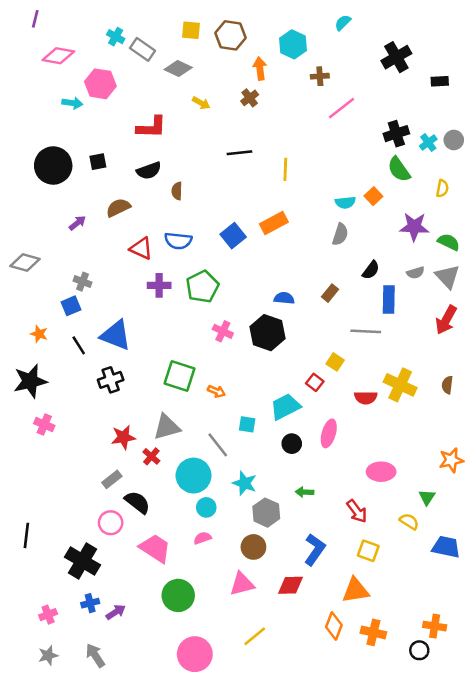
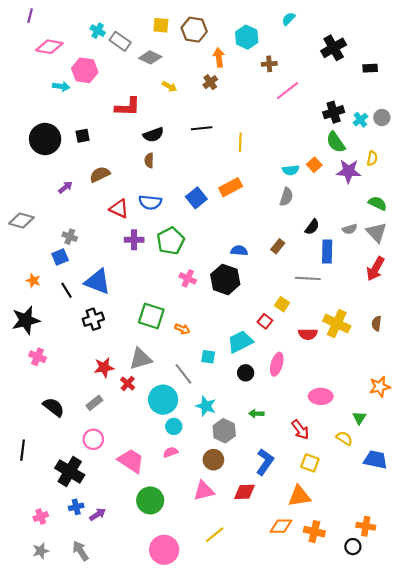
black semicircle: (149, 171) -> (153, 135), moved
purple star: (414, 227) -> (349, 171), moved
black semicircle: (137, 502) -> (54, 407), moved
orange diamond: (334, 626) -> (281, 526), turned 70

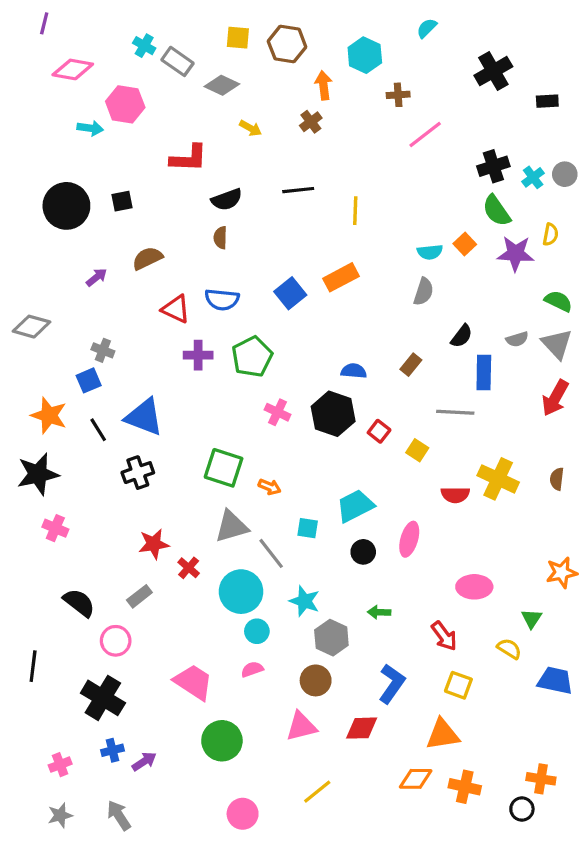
orange star: (33, 281) -> (49, 415), size x1.6
red square: (265, 321) -> (379, 431), moved
gray triangle: (141, 359) -> (231, 527), moved
pink circle: (93, 439) -> (116, 641), moved
pink circle: (164, 550) -> (243, 814), size x0.7

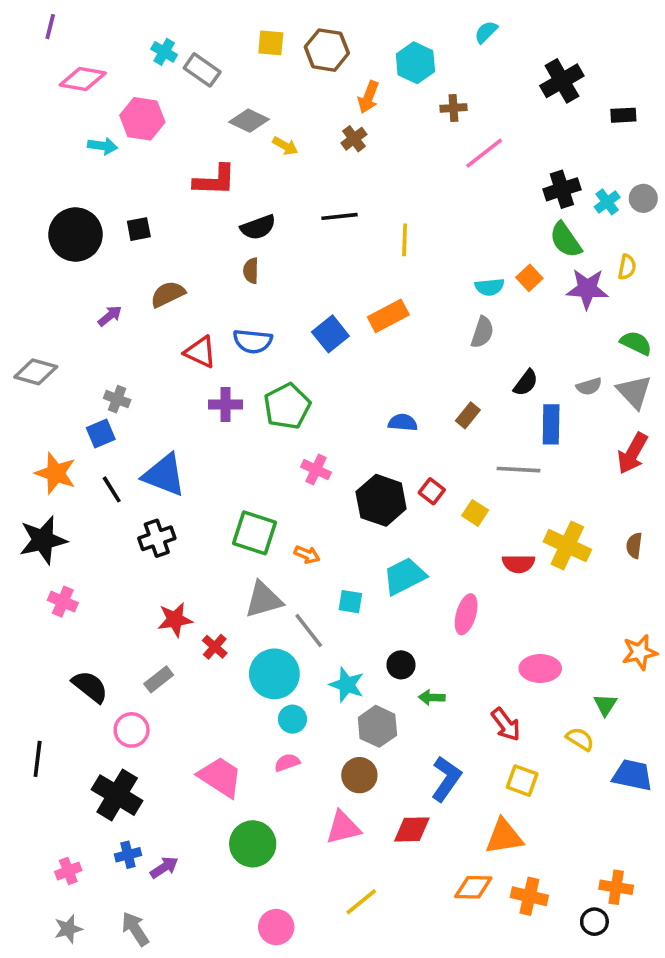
gray diamond: (222, 85) -> (249, 121), moved
orange arrow: (324, 85) -> (368, 97), turned -152
black hexagon: (333, 414) -> (381, 500), moved
black circle: (363, 552) -> (401, 665), moved

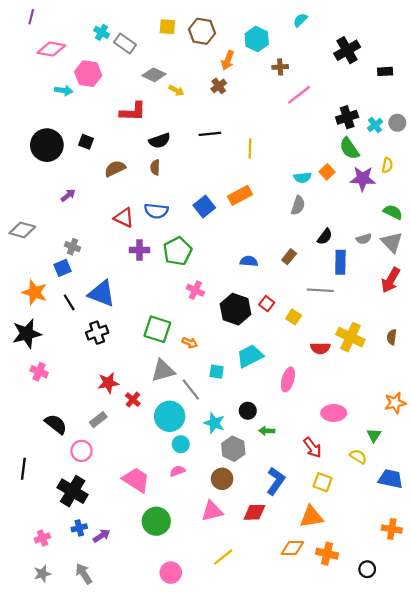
black square: (139, 229) -> (86, 142), turned 32
brown semicircle: (168, 294) -> (115, 169), moved
orange cross: (616, 887) -> (392, 529), moved

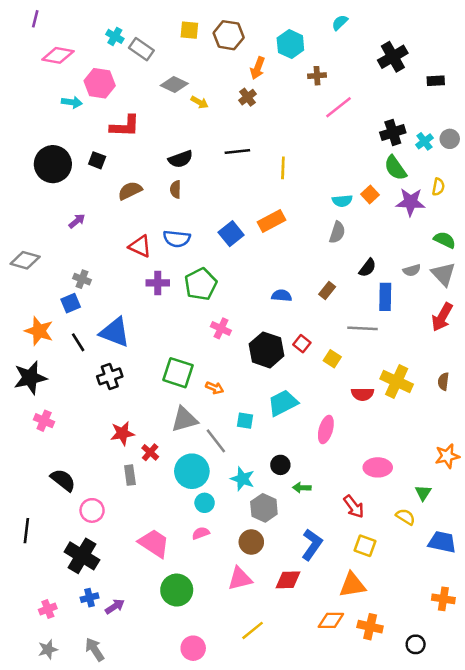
red L-shape: (133, 112) -> (125, 126), moved
gray rectangle: (98, 420) -> (130, 475), moved, turned -60

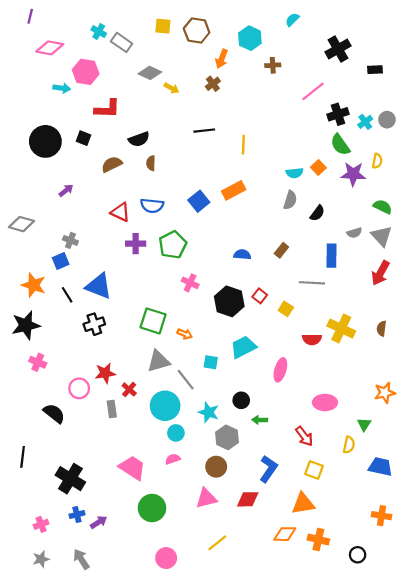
pink line: (338, 107) -> (313, 91), moved
black semicircle: (181, 159) -> (139, 139), moved
black semicircle: (368, 268) -> (317, 213), moved
pink circle: (92, 510) -> (79, 388), moved
yellow semicircle: (405, 517) -> (349, 445), turned 70

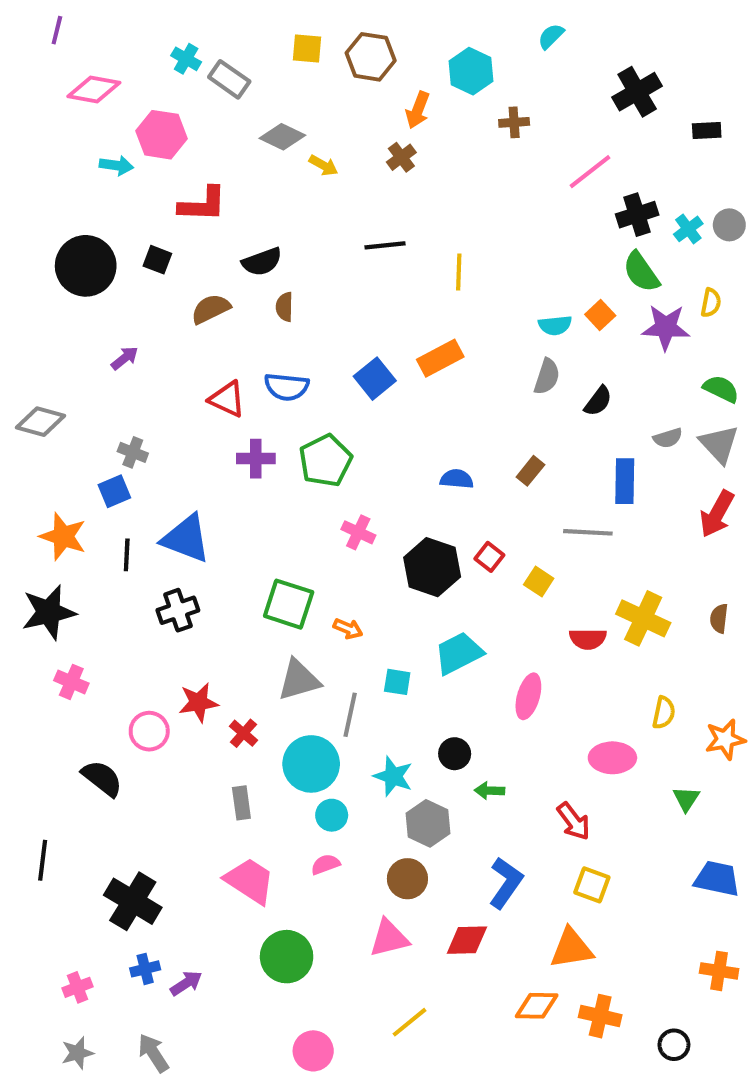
black line: (67, 295) -> (127, 555), turned 35
gray line: (186, 380) -> (350, 715), turned 50
gray rectangle: (112, 409) -> (241, 803), moved
yellow semicircle: (349, 445) -> (664, 713), moved

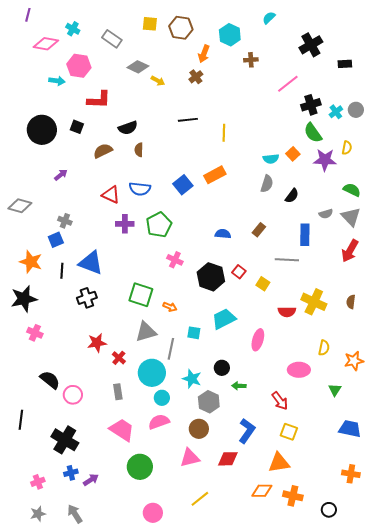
cyan cross: (186, 59) -> (73, 29), moved
pink circle: (149, 731) -> (73, 395), moved
pink semicircle: (325, 864) -> (159, 422), size x1.5

